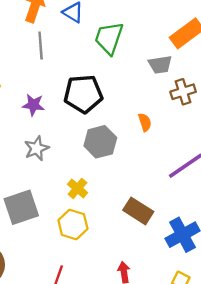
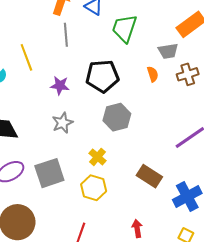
orange semicircle: (145, 122) -> (153, 74), moved

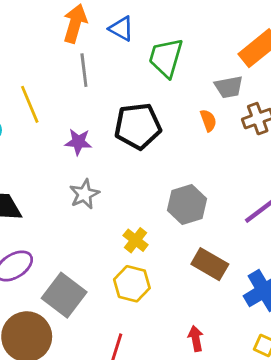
gray hexagon: (117, 117) -> (187, 205), moved
gray square: (49, 173) -> (64, 295), moved, turned -32

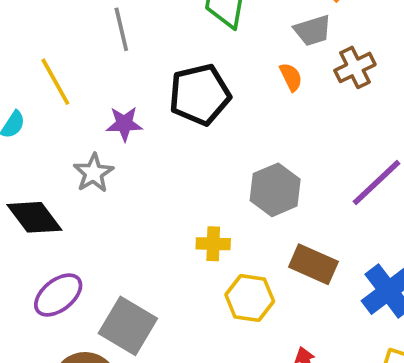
gray star: (84, 194) -> (93, 173), moved
yellow cross: (136, 240) -> (213, 244), turned -30
yellow hexagon: (132, 284) -> (250, 298), moved

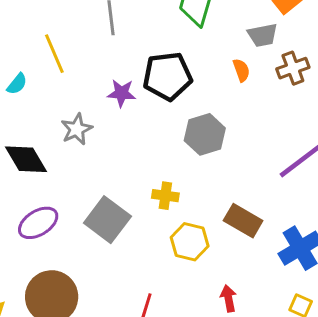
purple star: (124, 124) -> (121, 93), moved
gray hexagon: (275, 190) -> (205, 134), moved
gray square: (128, 326) -> (107, 220), moved

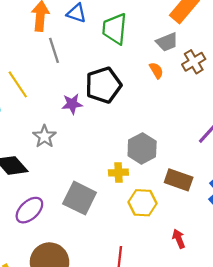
gray hexagon: (205, 134) -> (142, 148), moved

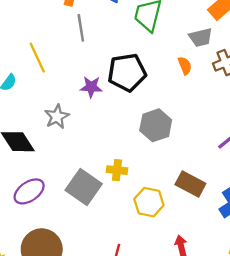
gray hexagon: (142, 148) -> (156, 125), moved
yellow cross: (118, 172) -> (117, 170), moved

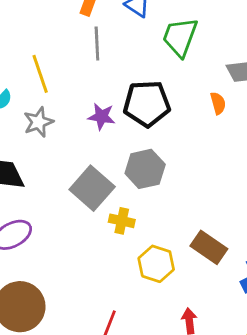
gray star: (57, 117) -> (38, 122), moved
gray hexagon: (156, 125) -> (145, 169), moved
gray square: (84, 187) -> (92, 188), moved

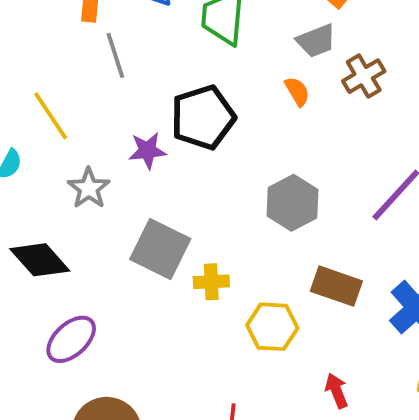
gray star: (38, 122) -> (89, 188), moved
gray hexagon: (145, 169) -> (293, 203), moved

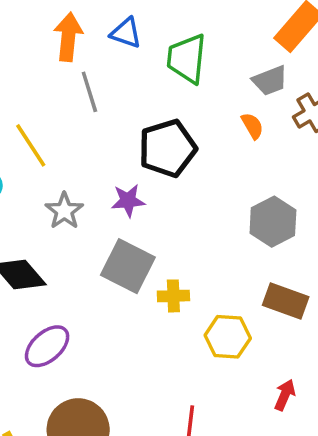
purple star: (147, 151) -> (128, 201), moved
gray hexagon: (293, 203) -> (273, 222), moved
red arrow: (337, 391) -> (285, 395), turned 44

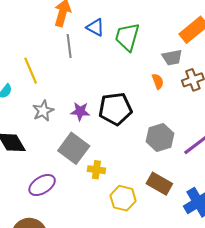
blue triangle: (126, 33) -> (95, 27), moved
black pentagon: (167, 148) -> (115, 109), moved
purple ellipse: (47, 346) -> (42, 185), moved

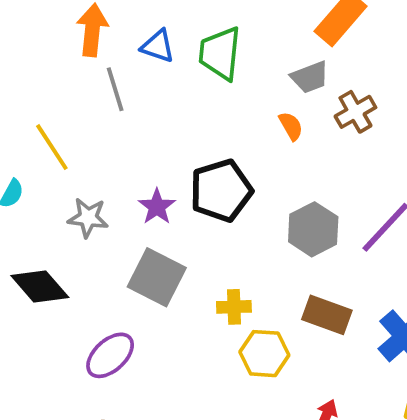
gray star: (43, 111) -> (88, 218), turned -30
purple star: (80, 111) -> (157, 207), turned -30
yellow cross: (96, 170) -> (234, 307), moved

